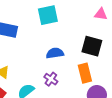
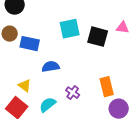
black square: (92, 46) -> (98, 37), moved
blue semicircle: (55, 53) -> (51, 67), moved

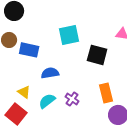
black square: (98, 37) -> (97, 55), moved
cyan semicircle: (48, 105) -> (47, 101), moved

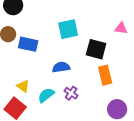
blue semicircle: (50, 73) -> (61, 67), moved
orange rectangle: (106, 93) -> (105, 75), moved

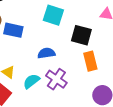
cyan square: (68, 29) -> (53, 15), turned 30
purple cross: (71, 93) -> (56, 79), size x1.5

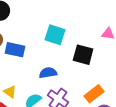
orange rectangle: (90, 61) -> (94, 94), moved, turned 66

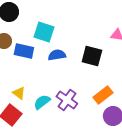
cyan square: (55, 35) -> (44, 32), moved
blue semicircle: (48, 73) -> (57, 55), moved

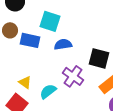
black square: (92, 56) -> (99, 58), moved
purple cross: (67, 100) -> (73, 76), moved

